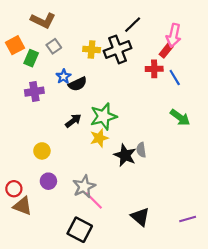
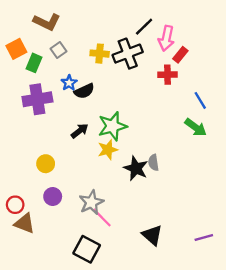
pink arrow: (174, 35) -> (166, 38), moved
blue line: (175, 78) -> (200, 100), moved
purple cross: (34, 92) -> (37, 99), size x1.4

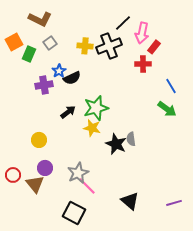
purple cross: (37, 99) -> (44, 85), moved, size x0.7
yellow star: (108, 150) -> (92, 128), turned 30
brown triangle: (25, 223) -> (35, 184), moved, turned 30

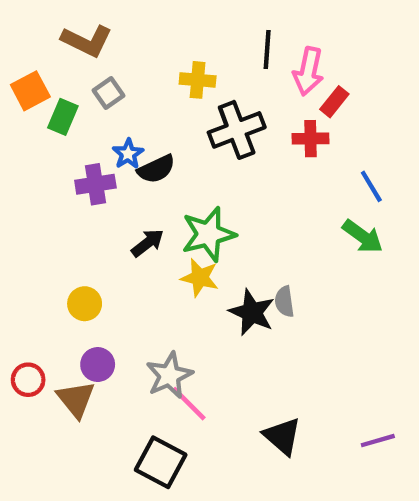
black line: (123, 23) -> (267, 50), turned -42
yellow cross: (85, 46) -> (198, 80), moved
black cross: (109, 46) -> (237, 130), moved

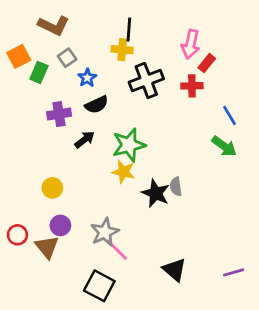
black line: (267, 50) -> (129, 30), moved
blue star: (128, 154) -> (87, 78), moved
black arrow: (148, 243) -> (85, 140), moved

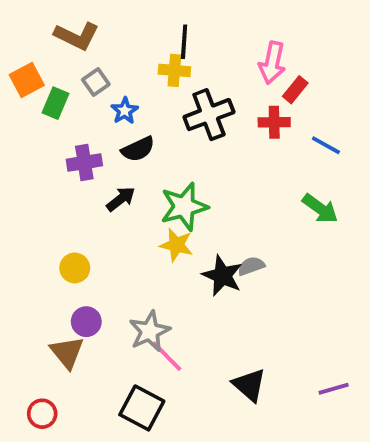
blue line: (229, 115) -> (326, 145), moved, turned -30
gray semicircle: (176, 187) -> (251, 266), turned 78
red circle: (17, 235) -> (42, 414), moved

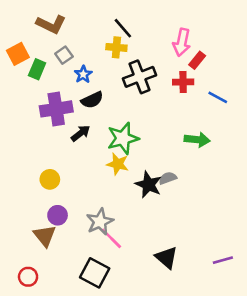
black line: (184, 42) -> (123, 28), turned -45
purple cross: (84, 163) -> (56, 109), size x1.4
green arrow: (320, 209) -> (197, 140), moved, turned -30

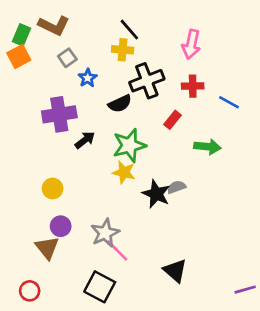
red rectangle: (197, 60) -> (172, 120), moved
green rectangle: (37, 69) -> (22, 35), moved
black semicircle: (92, 100) -> (120, 104), moved
purple line: (223, 260) -> (245, 290), moved

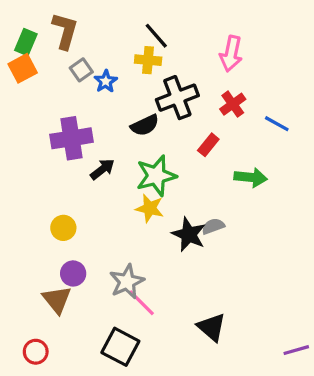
brown L-shape: (54, 25) -> (65, 31), turned -100
blue star: (88, 78) -> (106, 81), moved
red cross: (193, 86) -> (233, 104), turned -35

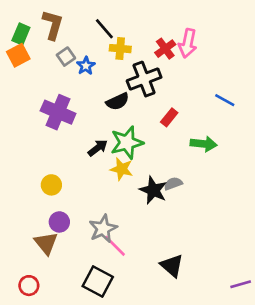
black line: (156, 36) -> (104, 29), moved
red cross: (233, 104) -> (165, 49), moved
purple cross: (71, 138) -> (58, 112), turned 32
black arrow: (102, 169) -> (98, 148), moved

